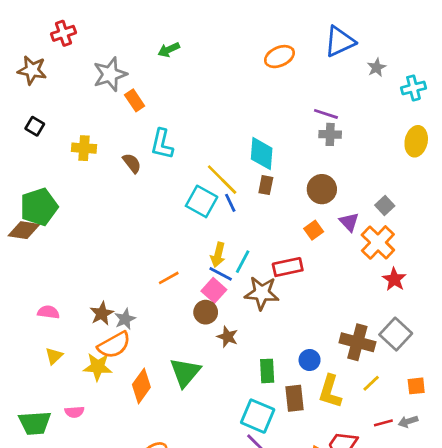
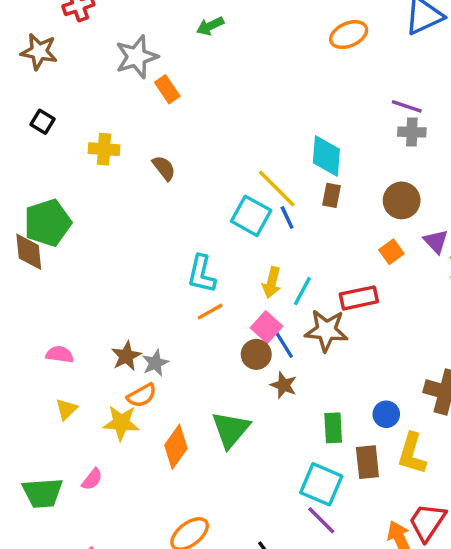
cyan L-shape: (162, 144) -> (202, 274), moved
brown diamond: (24, 230) -> (29, 252), turned 76
blue line: (221, 274) -> (284, 344), moved, turned 30
orange semicircle: (114, 345) -> (142, 395), size x0.7
pink semicircle: (74, 412) -> (92, 479), turned -48

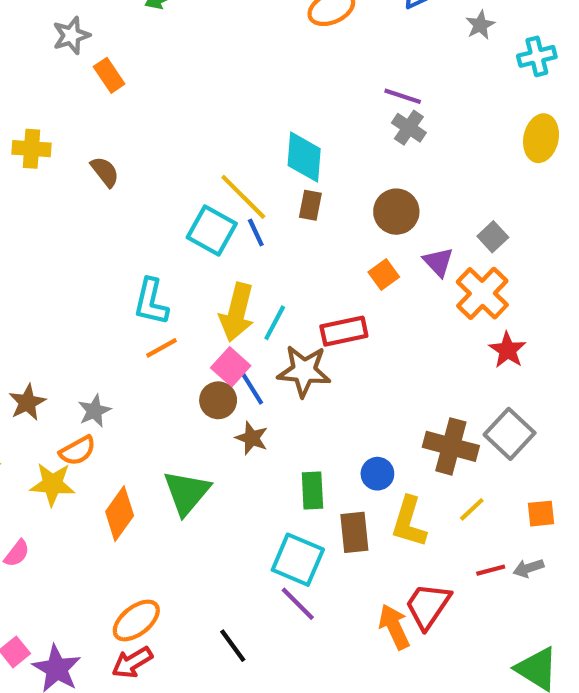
gray star: (137, 57) -> (71, 35), size x0.7
gray cross: (412, 132) -> (409, 128), turned 32
yellow arrow: (272, 283) -> (237, 312), size x1.5
brown star: (126, 356) -> (27, 402), moved

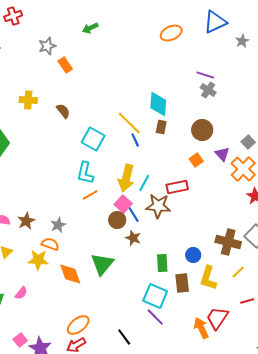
cyan square: (212, 230) -> (93, 139), moved
orange semicircle: (78, 451) -> (50, 244), turned -132
orange diamond: (120, 514) -> (70, 274), turned -55

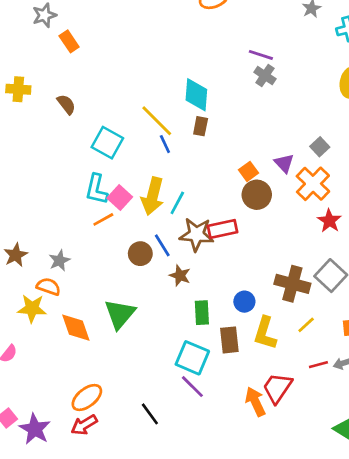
brown circle: (202, 130) -> (257, 195), moved
red rectangle: (177, 187) -> (222, 229), moved
pink square: (123, 204) -> (120, 197), moved
brown star: (133, 238) -> (180, 276), moved

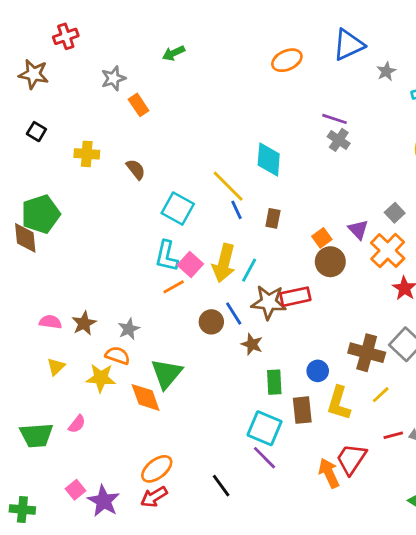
brown rectangle: (201, 126) -> (273, 218), moved
green triangle: (120, 314) -> (167, 374), moved

